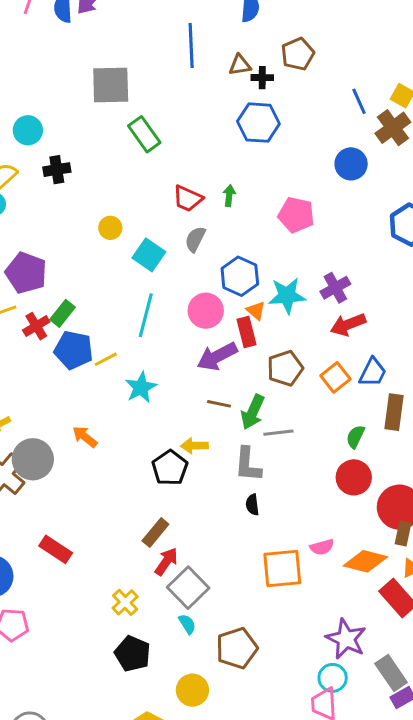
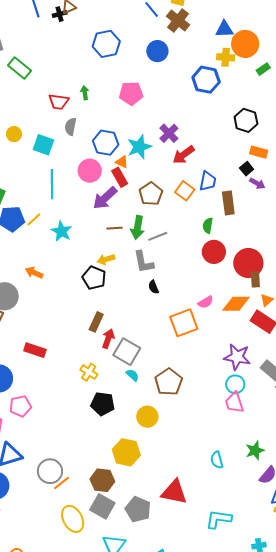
black cross: (262, 78) -> (60, 14), moved
blue hexagon: (258, 123) -> (106, 44), moved

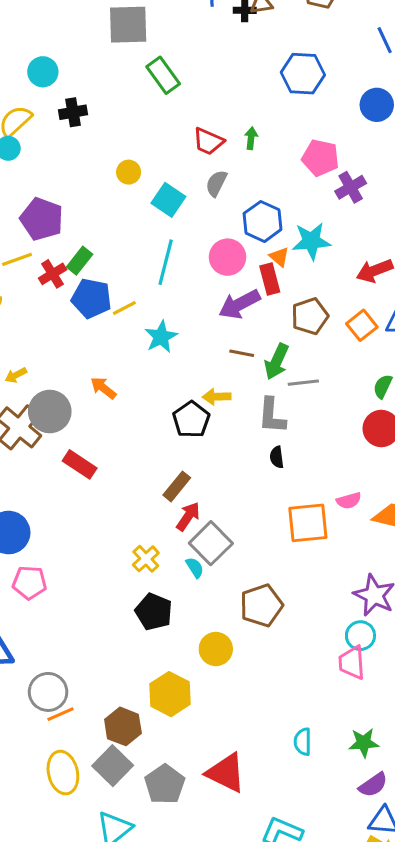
purple cross: (169, 133) -> (351, 187), moved
red rectangle: (35, 350) -> (80, 464), moved
cyan semicircle: (132, 375) -> (195, 568), moved

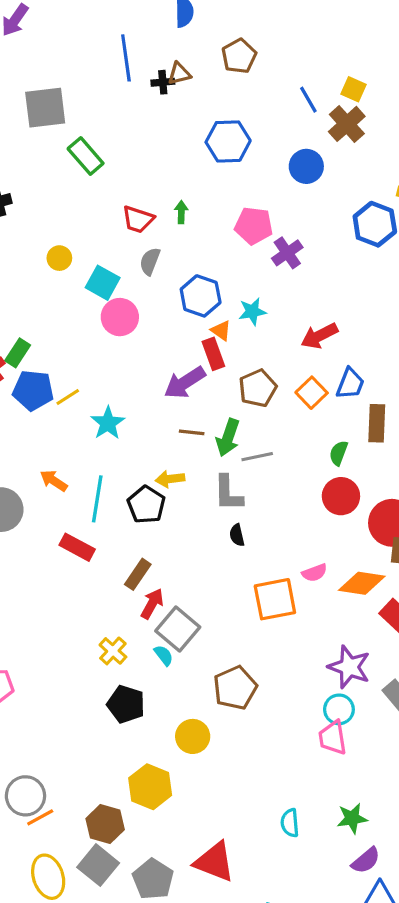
cyan star: (311, 241) -> (252, 311), size x0.7
pink circle: (228, 257) -> (120, 317), moved
cyan line: (166, 262) -> (97, 499), moved
red rectangle: (80, 464) -> (77, 547), moved

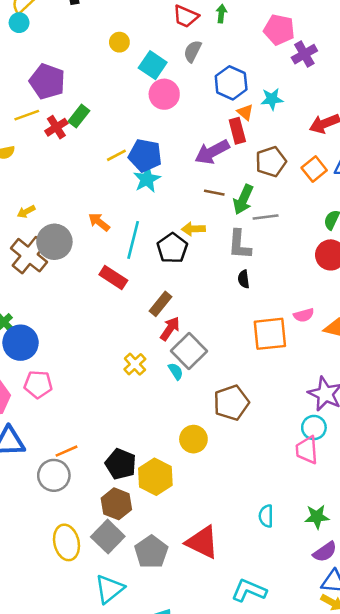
blue pentagon: (33, 390) -> (145, 155), moved
black pentagon: (126, 704) -> (121, 464), moved
orange line: (40, 817) -> (66, 451), moved

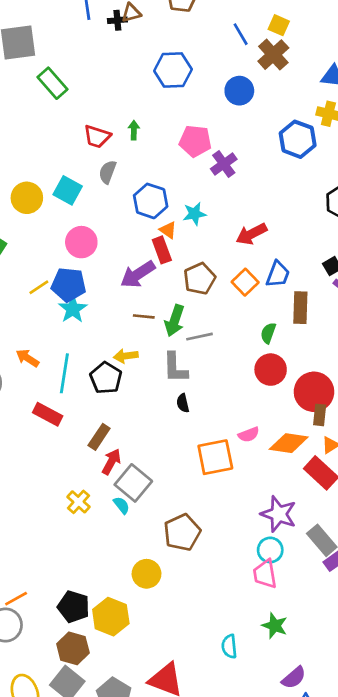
yellow circle: (119, 42) -> (27, 198), moved, size x1.5
pink circle: (164, 94) -> (81, 242), moved
green star: (317, 517) -> (275, 626), moved, turned 30

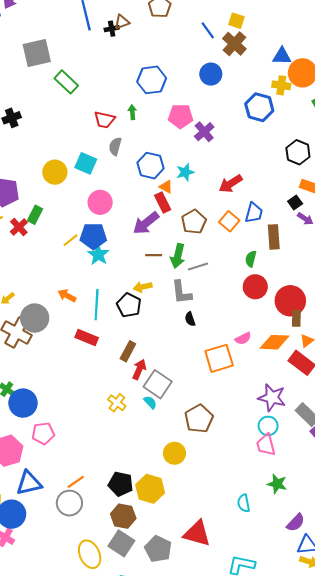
blue hexagon: (173, 70) -> (152, 80), moved

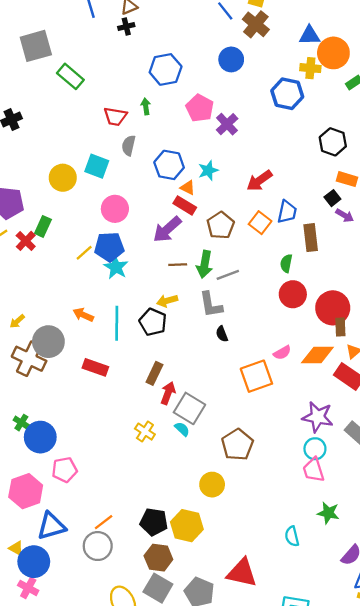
black cross: (112, 29) -> (126, 26), moved
pink pentagon: (180, 116) -> (200, 108), turned 30
red rectangle: (163, 203) -> (185, 205), turned -30
red rectangle: (87, 337) -> (95, 367), moved

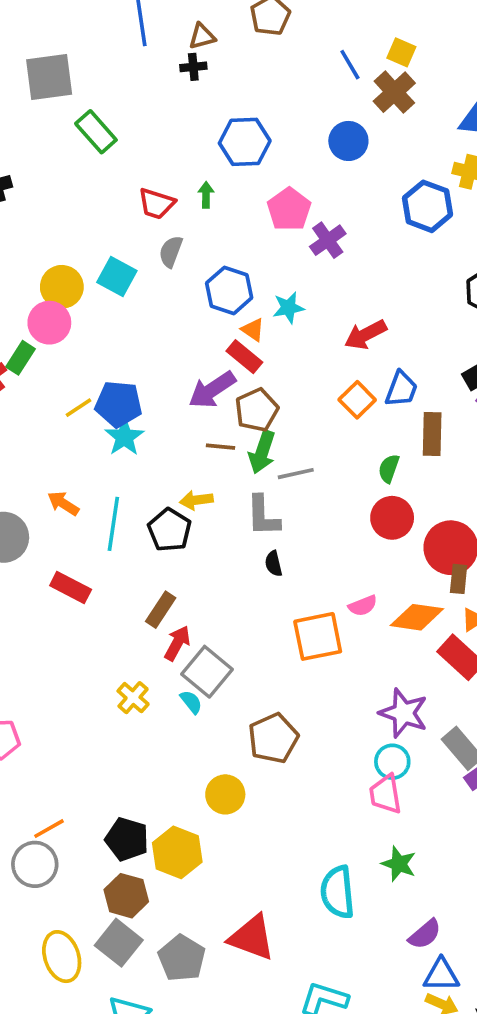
pink circle: (115, 209) -> (49, 323), moved
brown pentagon: (221, 225) -> (257, 410), moved
cyan semicircle: (292, 536) -> (338, 892), size x1.6

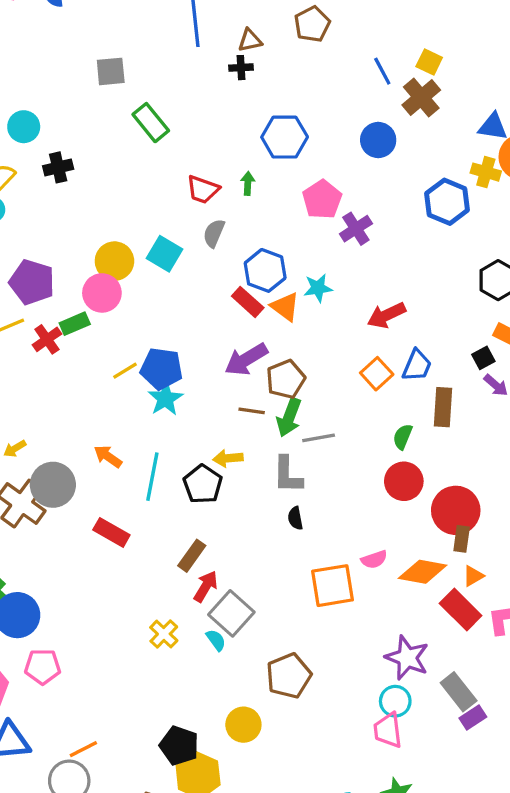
gray square: (49, 77) -> (111, 71), size x0.7
orange triangle: (253, 330) -> (285, 307), size x1.4
red rectangle: (244, 357) -> (248, 302), moved
green rectangle: (21, 358) -> (75, 324), turned 32
black pentagon: (127, 839) -> (179, 746), moved

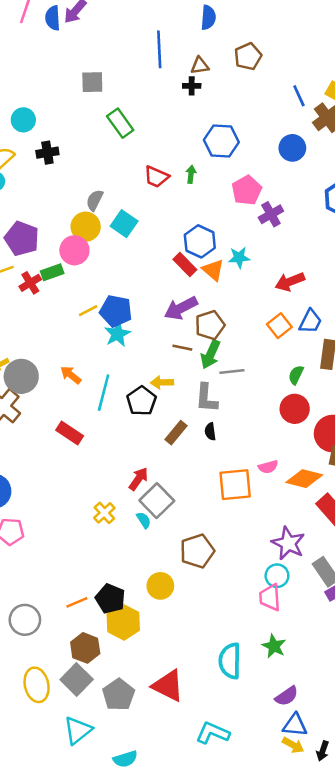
gray semicircle: (214, 233) -> (95, 200), moved
gray circle: (53, 485) -> (21, 376), moved
brown rectangle: (192, 556) -> (176, 433), moved
orange line: (83, 749) -> (77, 602), moved

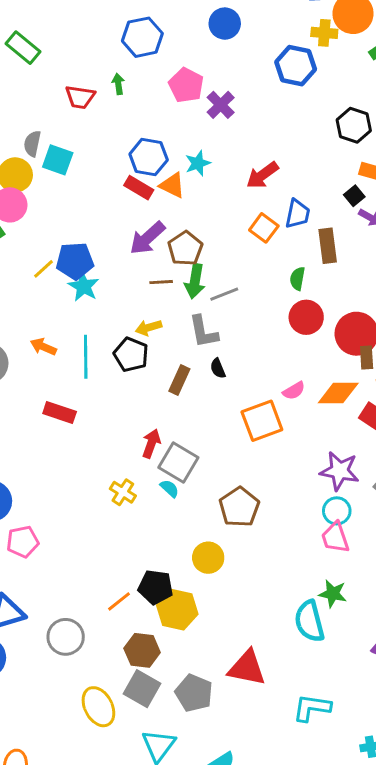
gray semicircle: (95, 200) -> (32, 144), moved
green star: (274, 646) -> (333, 594), moved

